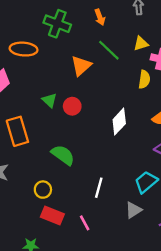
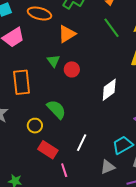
orange triangle: (81, 66) -> (67, 34), moved
yellow circle: (43, 190) -> (35, 126), moved
red rectangle: (52, 215) -> (48, 150), moved

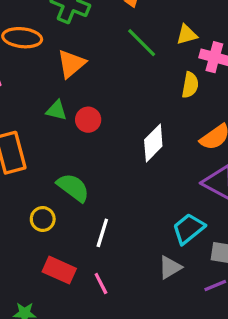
green triangle: (53, 61) -> (56, 110), turned -32
white line: (82, 143) -> (102, 233), moved
red rectangle: (48, 150) -> (59, 270), moved

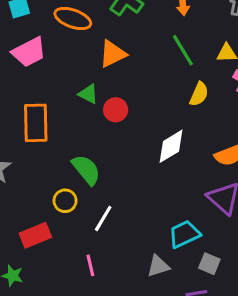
yellow semicircle: (190, 85) -> (199, 94), moved
yellow circle: (43, 219) -> (65, 201), moved
red rectangle: (59, 270) -> (35, 235), moved, turned -60

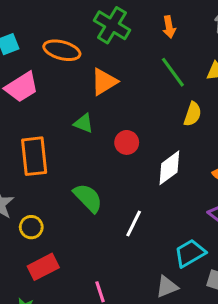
red circle: (116, 110) -> (127, 142), moved
yellow circle: (65, 201) -> (31, 227), moved
white line: (103, 218) -> (134, 223), moved

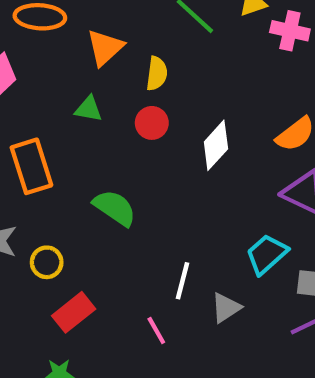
yellow semicircle: (193, 114) -> (157, 74), moved
white line: (134, 223) -> (183, 281), moved
gray triangle: (167, 287) -> (226, 308), moved

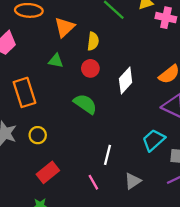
green semicircle: (115, 208) -> (85, 104), moved
yellow circle: (47, 262) -> (38, 135), moved
gray triangle: (226, 308) -> (133, 181), moved

